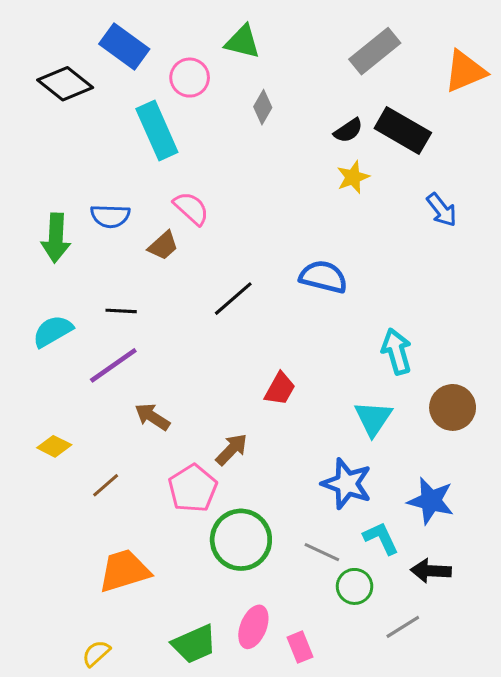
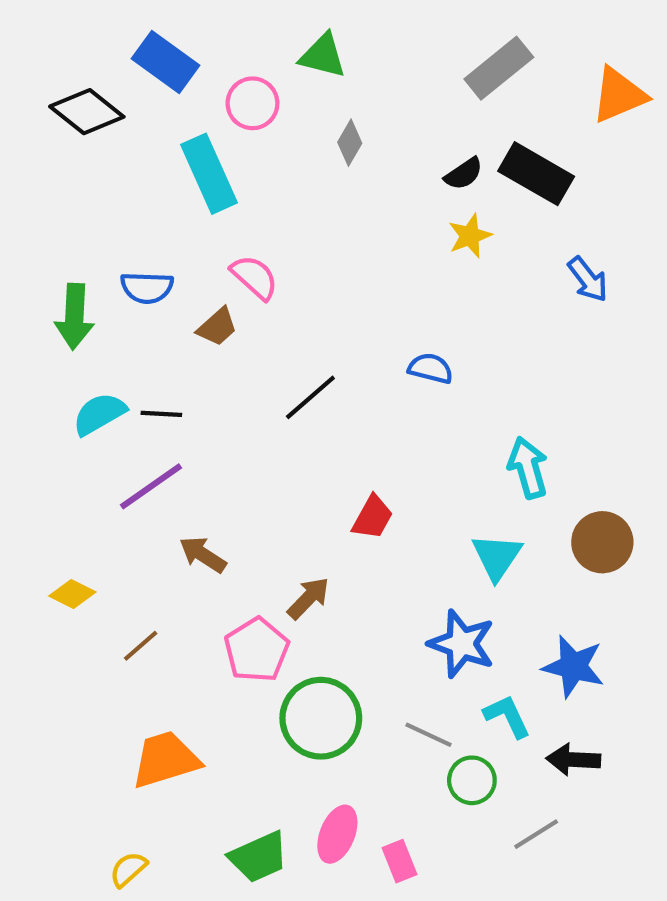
blue semicircle: (323, 277) -> (431, 368), size x0.7
cyan semicircle: (53, 331) -> (99, 414), moved

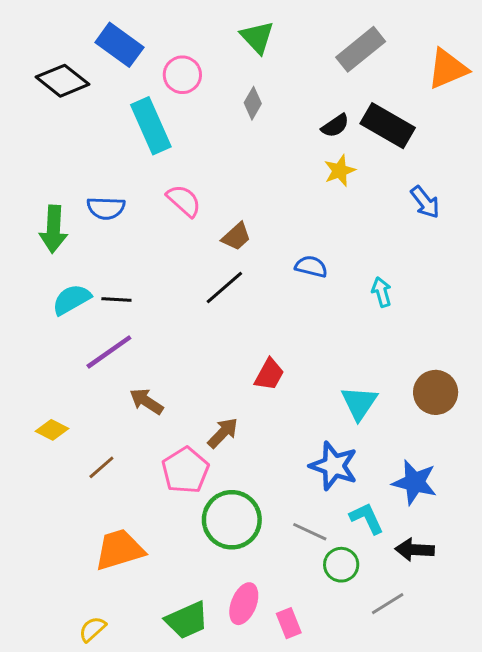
green triangle: (323, 56) -> (257, 37), moved, turned 33
brown trapezoid: (217, 327) -> (236, 237), moved
cyan arrow: (528, 468) -> (382, 292), moved, size x0.7

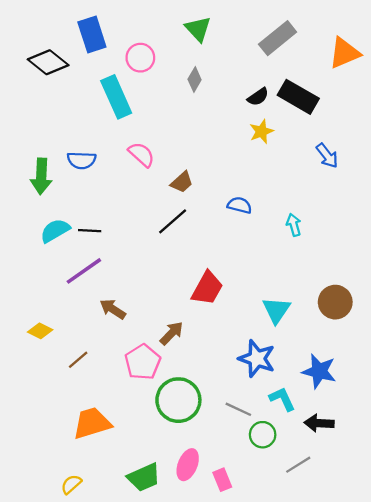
blue rectangle: (119, 45) -> (92, 35), turned 36
red trapezoid: (269, 374) -> (207, 288), size x1.4

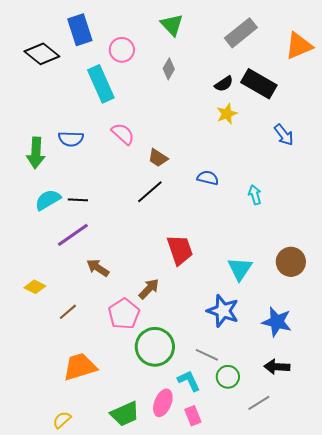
brown trapezoid: (182, 182) -> (158, 158), turned 75
red trapezoid: (207, 288) -> (180, 250), turned -48
cyan L-shape: (282, 399) -> (189, 381), moved

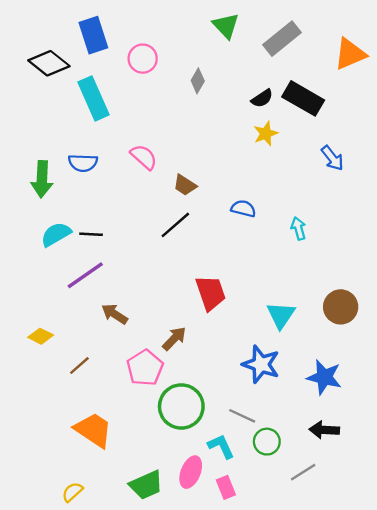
green triangle: (172, 25) -> (226, 26), moved
cyan rectangle: (101, 84) -> (93, 98), moved
orange trapezoid: (80, 367) -> (93, 430), turned 51

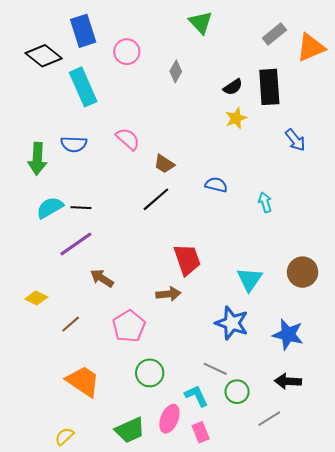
gray rectangle: (282, 39) -> (274, 34), moved, size x0.7
black rectangle: (303, 98) -> (269, 87), turned 56
brown arrow: (174, 339) -> (168, 294), moved, turned 40
green circle: (181, 406) -> (150, 373), moved, size x0.7

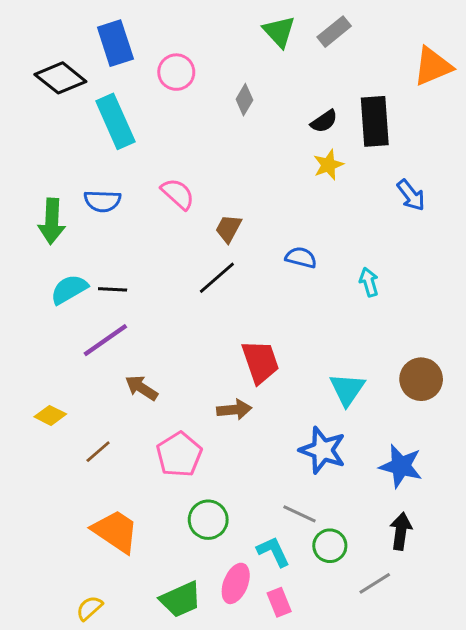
gray rectangle: (274, 34) -> (334, 32), moved
brown trapezoid: (164, 164) -> (228, 229), turned 85
black arrow: (288, 381) -> (401, 531), turned 95

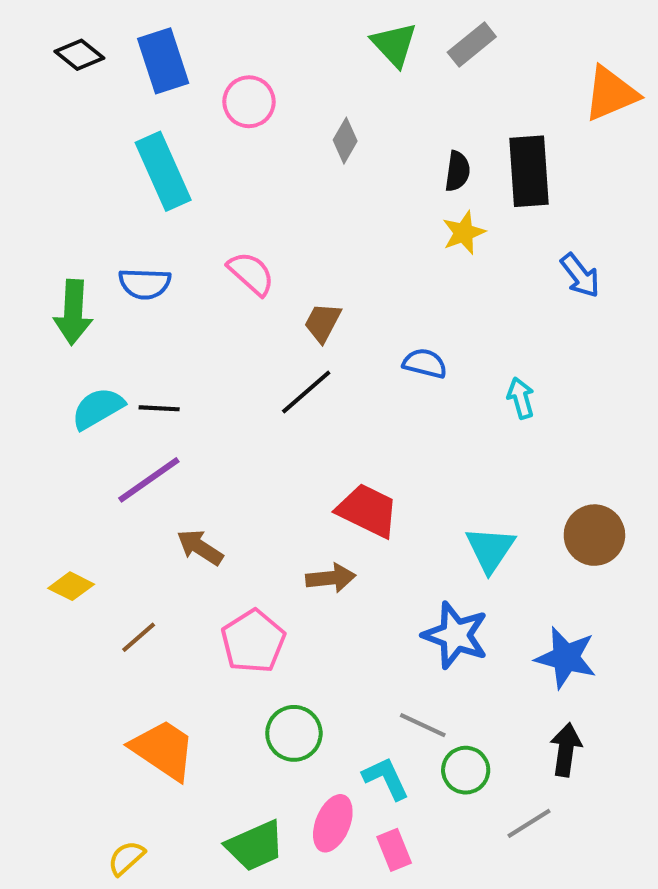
black diamond: (60, 78) -> (79, 55), moved, size x0.7
black semicircle: (324, 121) -> (457, 171), turned -48
red trapezoid: (260, 362) -> (368, 511), turned -45

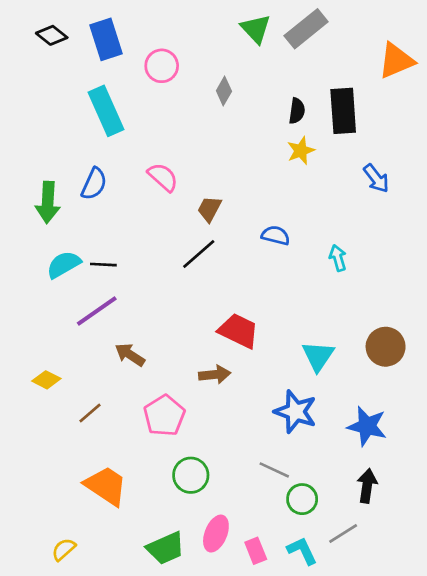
gray rectangle: (472, 45) -> (306, 29), size x1.4
blue semicircle: (145, 284) -> (94, 184), turned -68
cyan L-shape: (386, 778) -> (302, 551), moved
yellow semicircle: (126, 858) -> (64, 549), moved

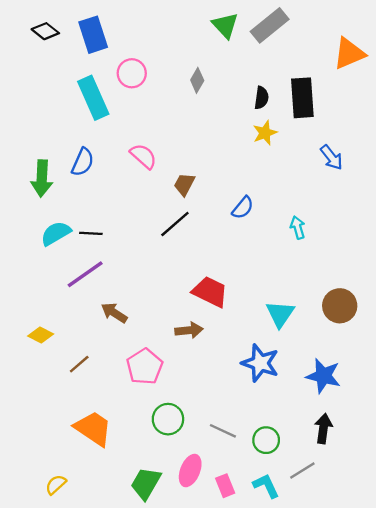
pink circle: (162, 66) -> (132, 73), moved
blue semicircle: (276, 235) -> (243, 208), turned 115
gray line: (274, 470) -> (223, 431), moved
green trapezoid: (166, 548) -> (146, 483), turned 144

